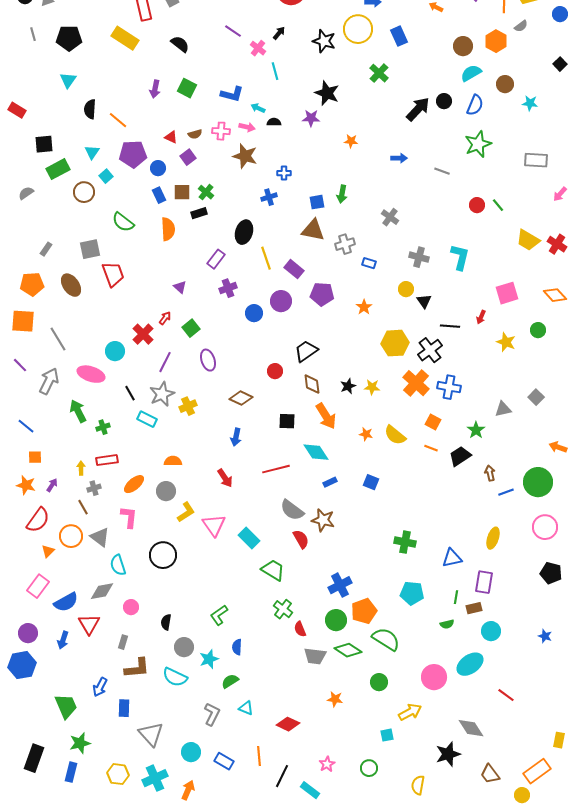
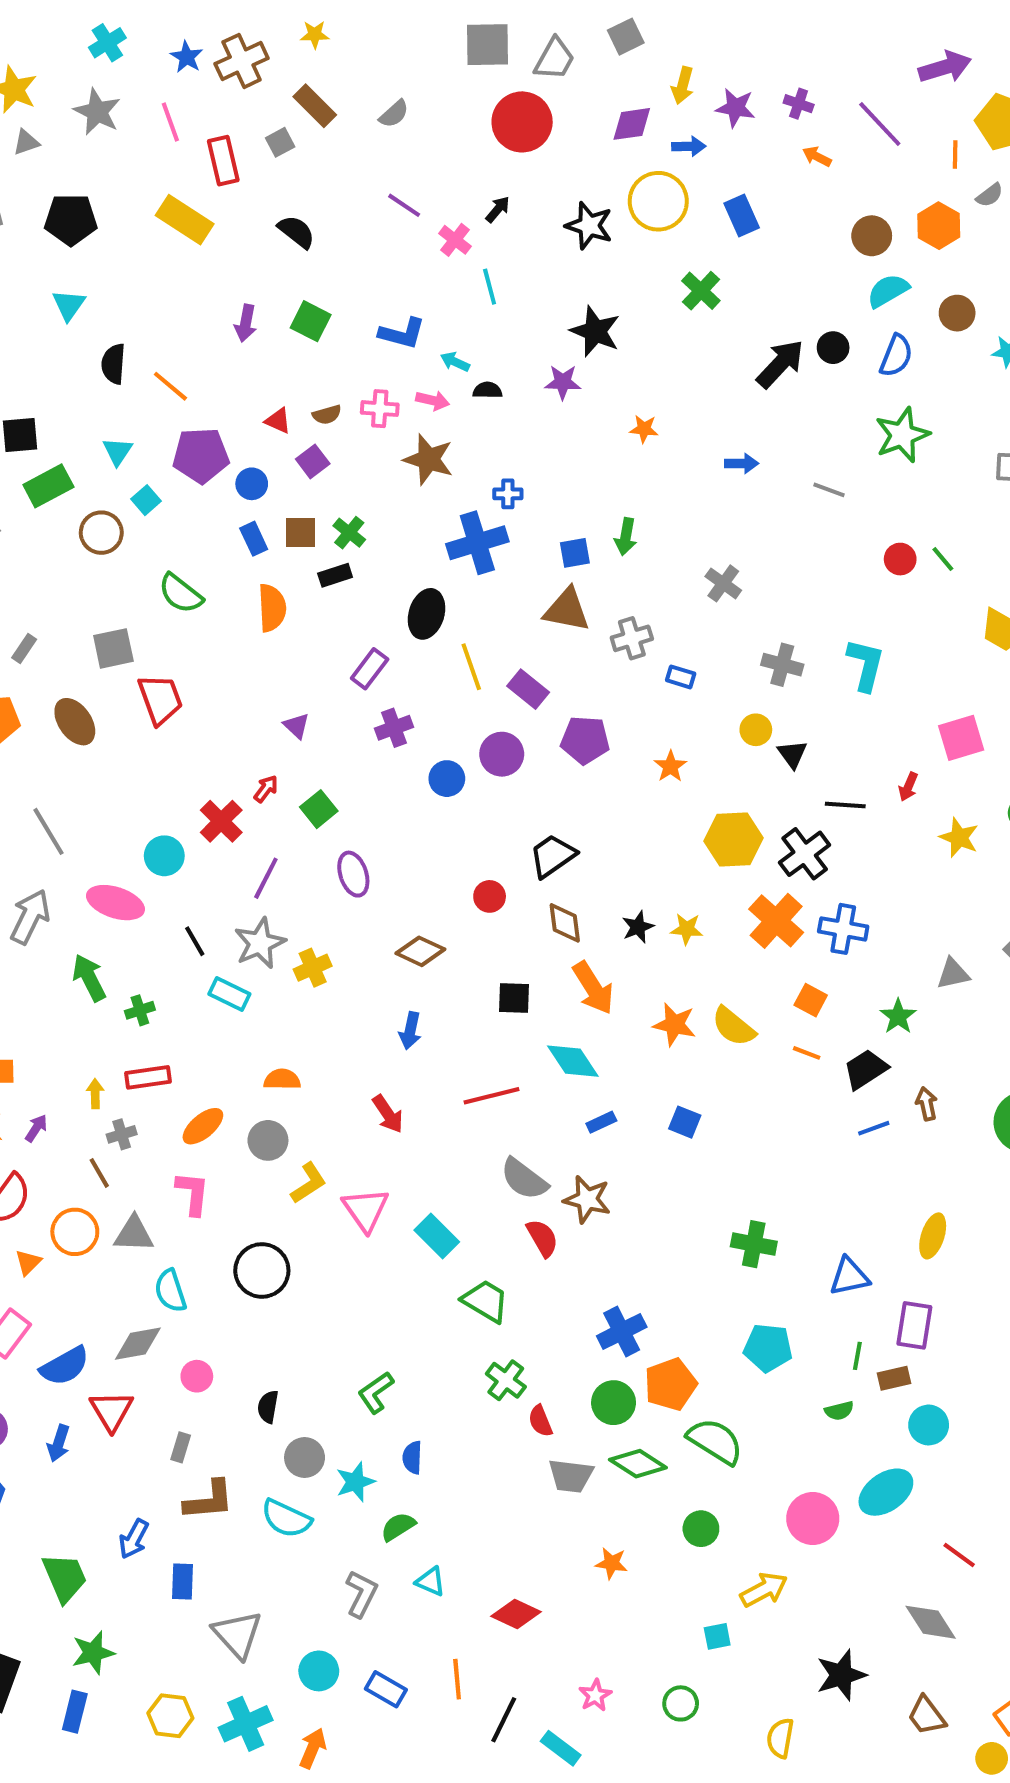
blue cross: (269, 197) -> (477, 543), size x1.8
orange star: (366, 434) -> (675, 1025), size x1.5
blue line: (506, 492) -> (874, 1128), moved
gray triangle: (100, 537) -> (134, 1234), turned -35
gray diamond: (471, 728) -> (931, 1622), moved

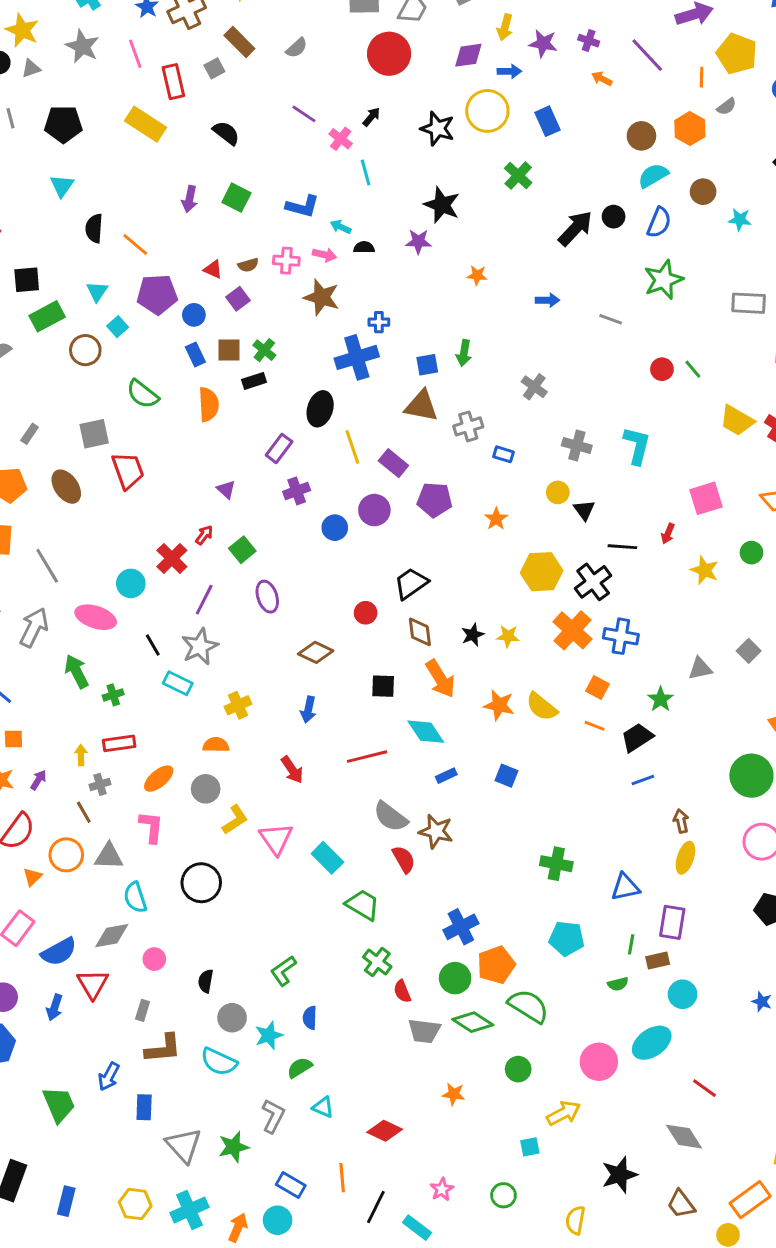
yellow cross: (313, 968) -> (238, 705), moved
brown arrow: (927, 1104) -> (681, 821), moved
green star: (93, 1653) -> (234, 1147), moved
cyan circle: (319, 1671) -> (278, 1220), moved

